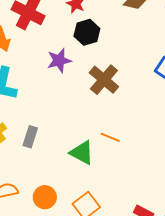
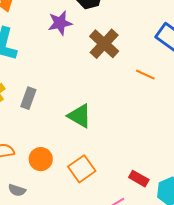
orange line: (110, 137) -> (145, 75), moved

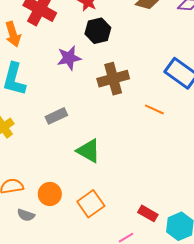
brown cross: (104, 44) -> (113, 79), turned 32
gray rectangle: (28, 98) -> (56, 116), moved, turned 45
gray semicircle: (17, 190) -> (26, 215), moved

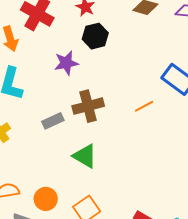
brown cross: (113, 79) -> (88, 106), moved
orange line: (154, 109) -> (144, 106), moved, turned -54

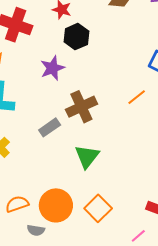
green triangle: (85, 156) -> (87, 156), turned 48
orange circle: (46, 199) -> (56, 205), size x1.4

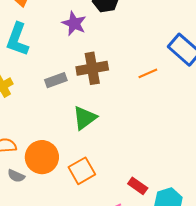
purple star: (52, 68) -> (74, 23), turned 30

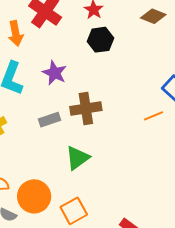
purple star: (74, 23) -> (55, 73), moved
orange line: (148, 73) -> (154, 116), moved

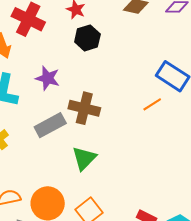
brown cross: (86, 109) -> (84, 108), turned 32
gray rectangle: (49, 120) -> (50, 125), size x1.4

